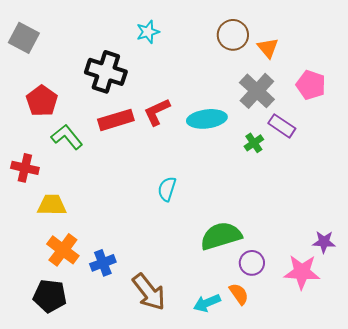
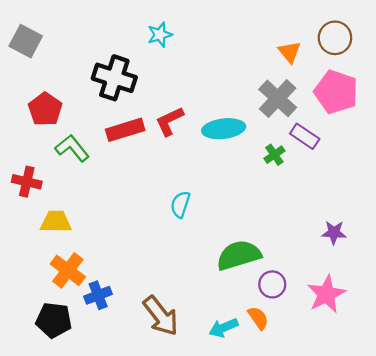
brown circle: (233, 35) -> (335, 38), moved
pink pentagon: (311, 85) -> (336, 92), size x1.4
purple star: (324, 242) -> (334, 233), moved
blue cross: (103, 263) -> (98, 295), moved
pink star: (302, 272) -> (326, 294), turned -30

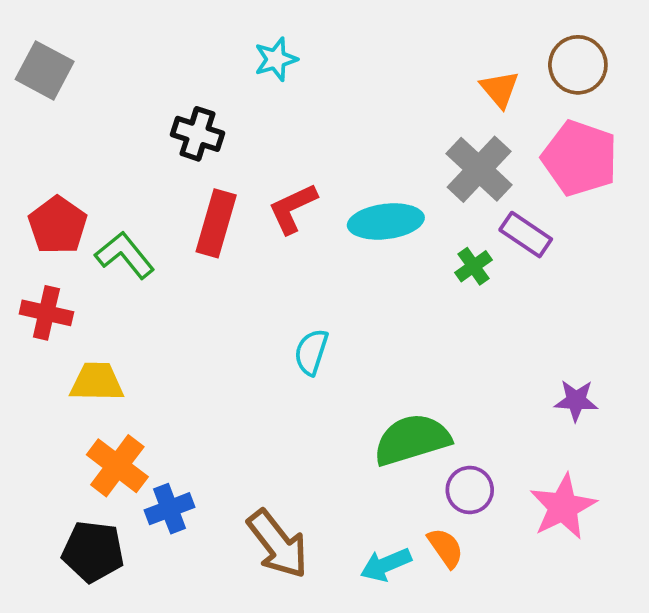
black cross: (114, 78) -> (197, 134), size x0.7
red pentagon: (45, 109) -> (58, 225), moved
red rectangle: (125, 130) -> (216, 223), turned -57

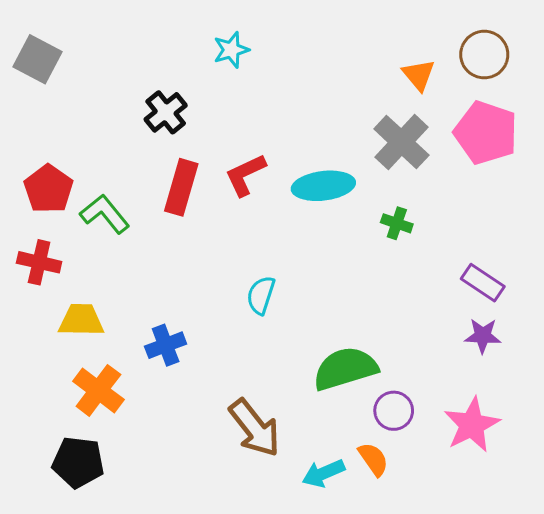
black cross: (197, 134) -> (166, 112), turned 33
purple rectangle: (526, 235) -> (483, 283), moved
green cross: (473, 266) -> (397, 223), turned -36
blue cross: (170, 509) -> (166, 345), moved
brown arrow: (278, 544) -> (255, 428), moved

